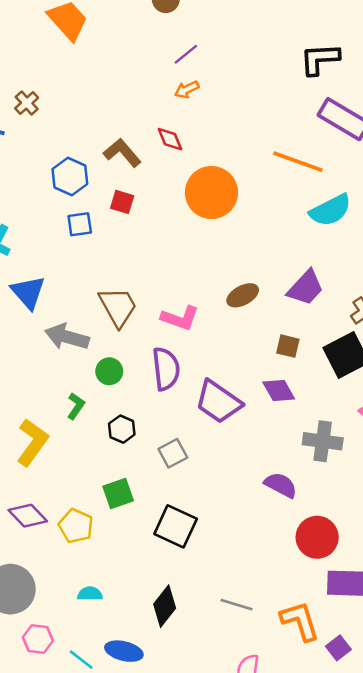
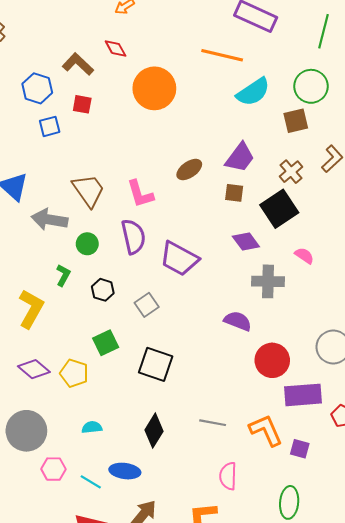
pink L-shape: (180, 318) -> (140, 194), turned 60
brown square: (288, 346) -> (234, 193), moved
purple diamond: (279, 390) -> (246, 241), moved
purple square: (338, 648) -> (300, 449), turned -30

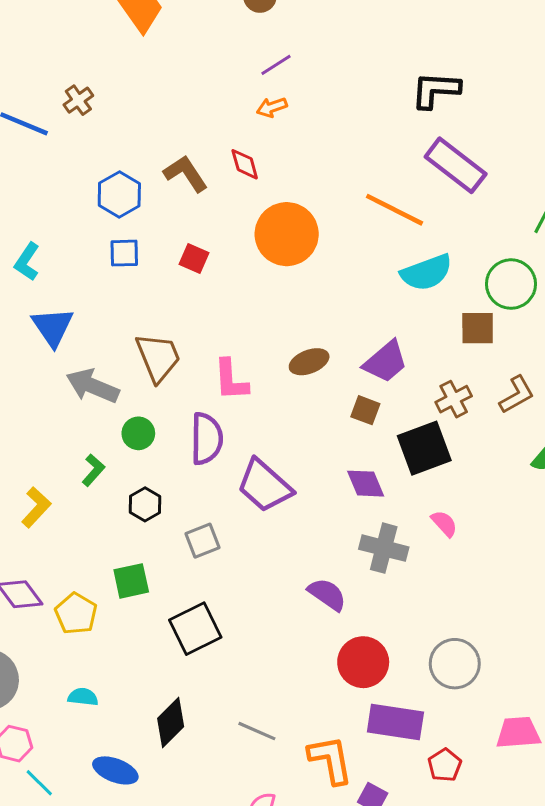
red square: (82, 104) -> (194, 258), moved
yellow L-shape: (31, 309) -> (36, 507), size x0.7
black square: (156, 364) -> (195, 629), turned 32
cyan line: (91, 482) -> (39, 783), moved

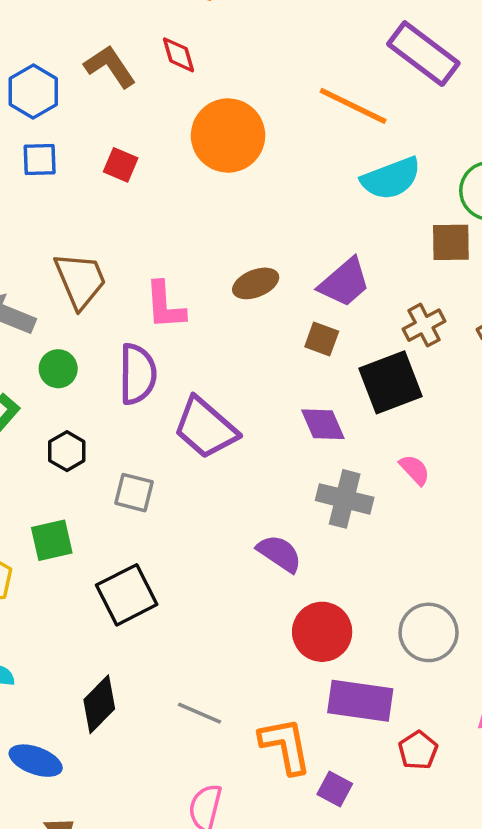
gray square: (203, 541) -> (134, 493), turned 36

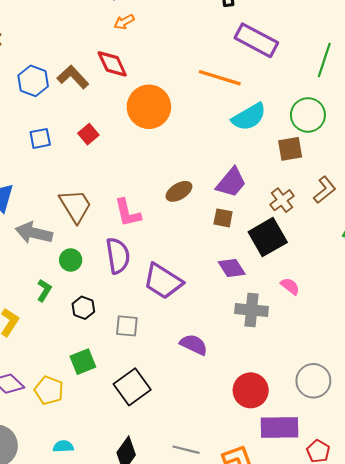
red diamond: (178, 55) -> (112, 64), size x1.4
blue hexagon: (33, 92) -> (33, 81), moved
red square: (121, 165) -> (88, 134), turned 36
purple semicircle: (279, 553) -> (194, 345), moved

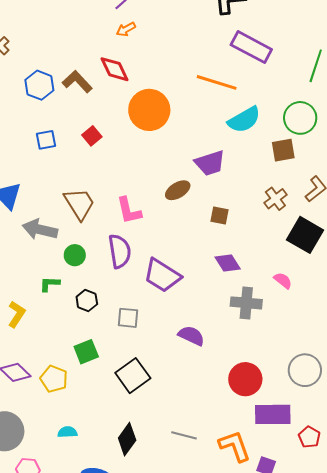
purple trapezoid: (231, 183) -> (210, 163), moved, turned 32
black square: (268, 237) -> (305, 235), moved, turned -30
green L-shape: (44, 290) -> (50, 284), turned -120

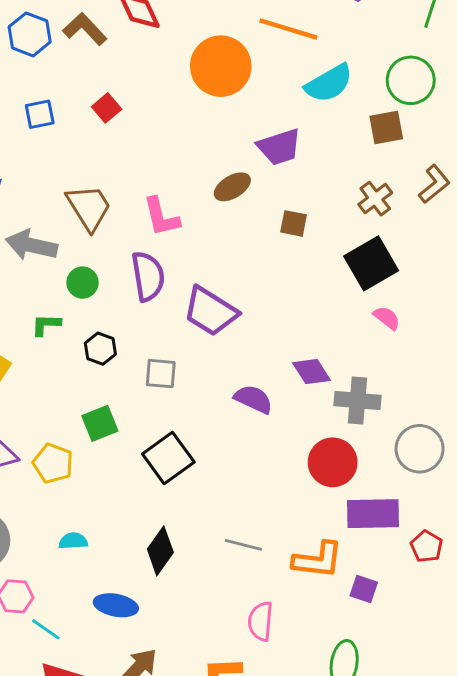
orange circle: (149, 110) -> (221, 66), moved
black square: (305, 235) -> (371, 263), moved, turned 30
purple diamond: (228, 263) -> (311, 372), moved
gray cross: (246, 303) -> (357, 400), moved
orange L-shape: (235, 446) -> (318, 560), turned 117

